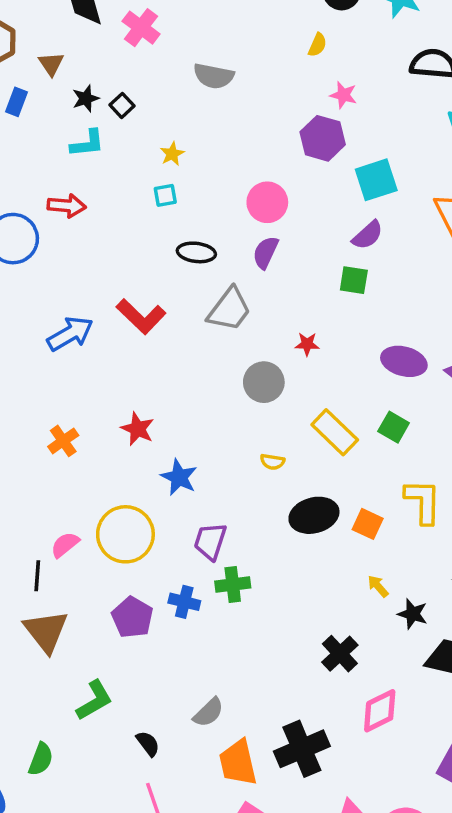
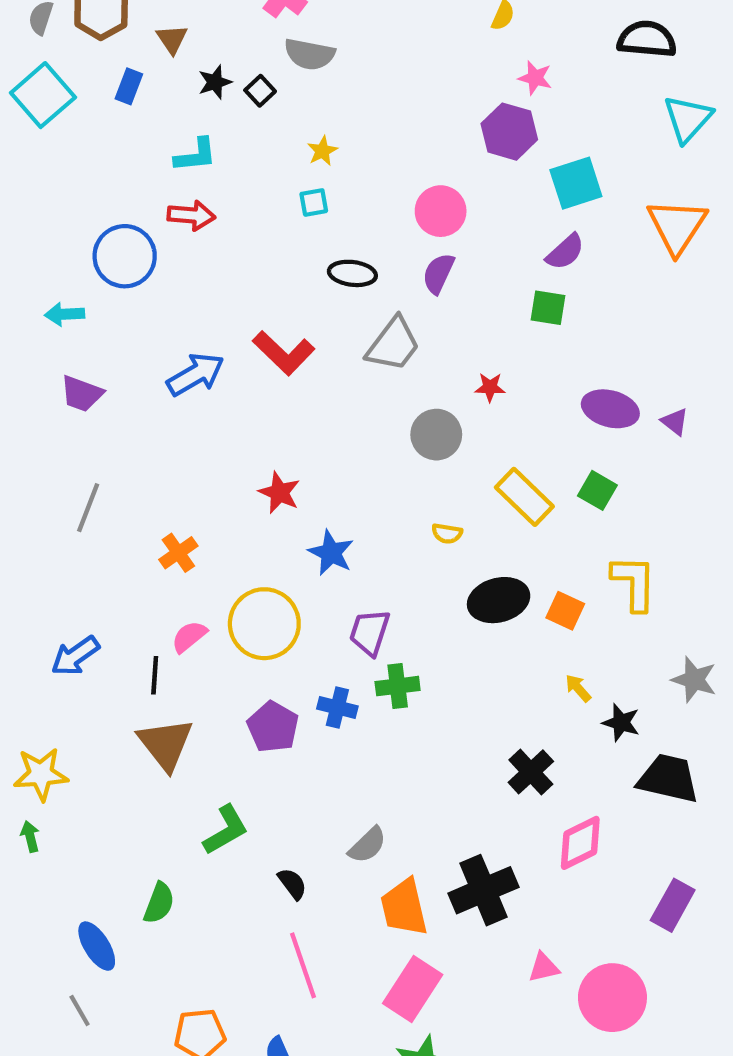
gray semicircle: (214, 76) -> (309, 54), moved
cyan L-shape: (87, 143) -> (196, 155), moved
orange cross: (63, 441) -> (178, 553), moved

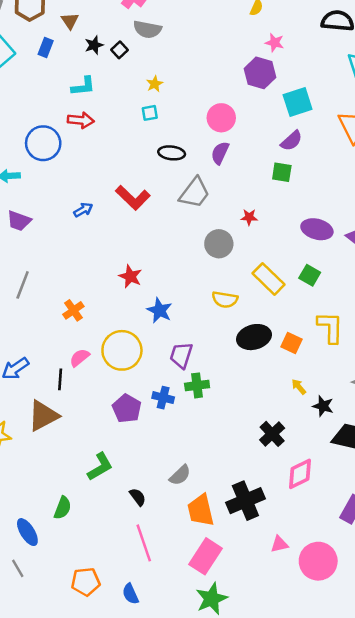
blue arrow: (196, 374) -> (83, 210), size x0.6
yellow semicircle: (447, 533) -> (225, 299), size x1.5
brown triangle: (165, 744) -> (43, 416), moved, turned 40

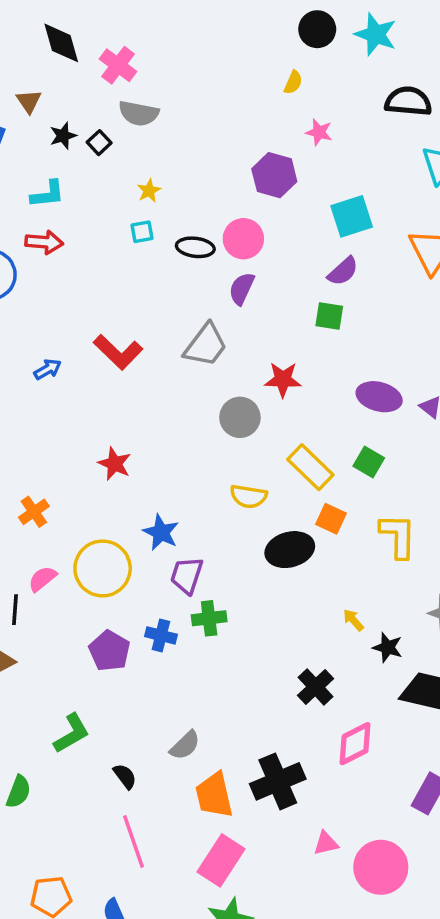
purple hexagon: (260, 73) -> (274, 175), moved
black ellipse: (172, 153) -> (195, 247), moved
red star: (249, 217) -> (283, 380), size x1.5
blue star: (159, 310) -> (161, 532), moved
orange square: (292, 343) -> (331, 519), moved

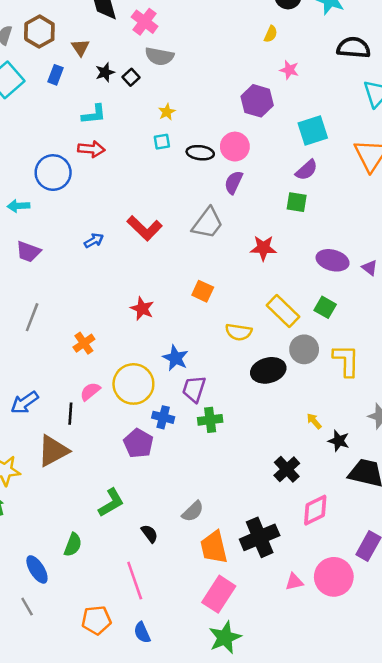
gray circle: (240, 417) -> (304, 349), moved
orange square: (331, 519) -> (203, 291), moved
blue cross: (161, 635) -> (163, 417), moved
pink line: (133, 842) -> (135, 581), moved
pink circle: (381, 867) -> (334, 577), moved

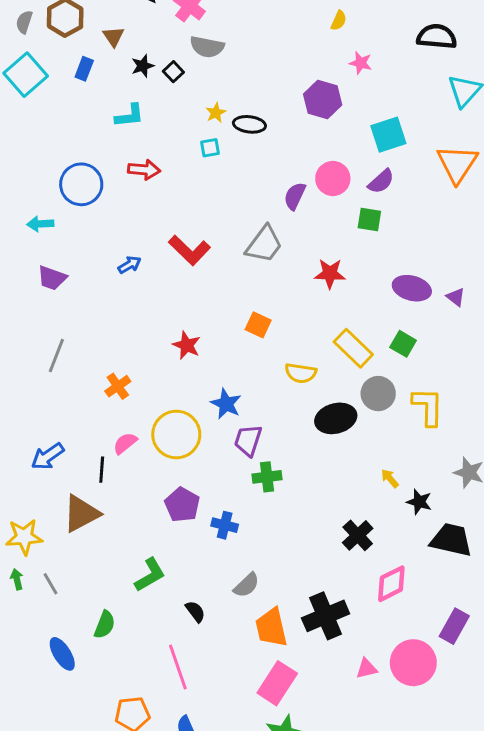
pink circle: (235, 147) -> (333, 178), moved
red arrow: (91, 149) -> (144, 170), moved
black ellipse: (200, 153) -> (249, 124), moved
blue cross: (163, 417) -> (225, 525), moved
gray line: (27, 607) -> (51, 584), moved

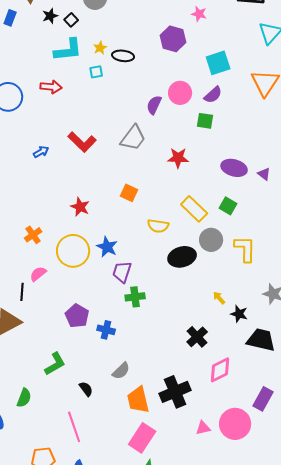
cyan L-shape: (129, 116) -> (68, 50), moved, size x1.4
yellow circle: (176, 434) -> (73, 251), moved

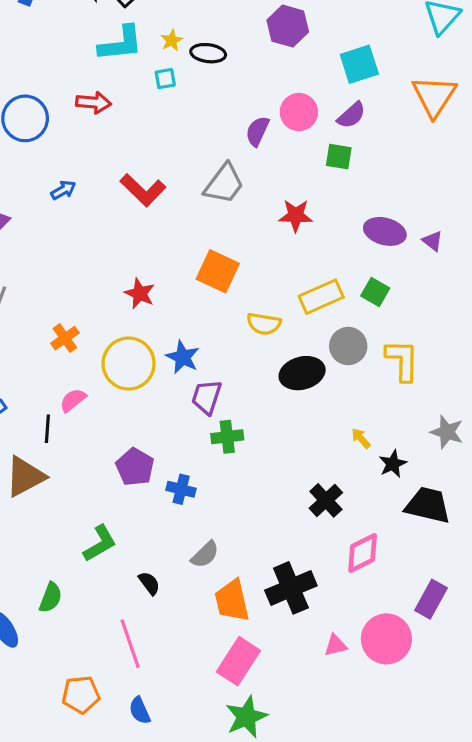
blue arrow: (41, 152) -> (63, 190), moved
orange square: (129, 193) -> (218, 271), size x1.5
yellow rectangle: (194, 209) -> (321, 297), turned -68
black star: (239, 314) -> (393, 464), turned 30

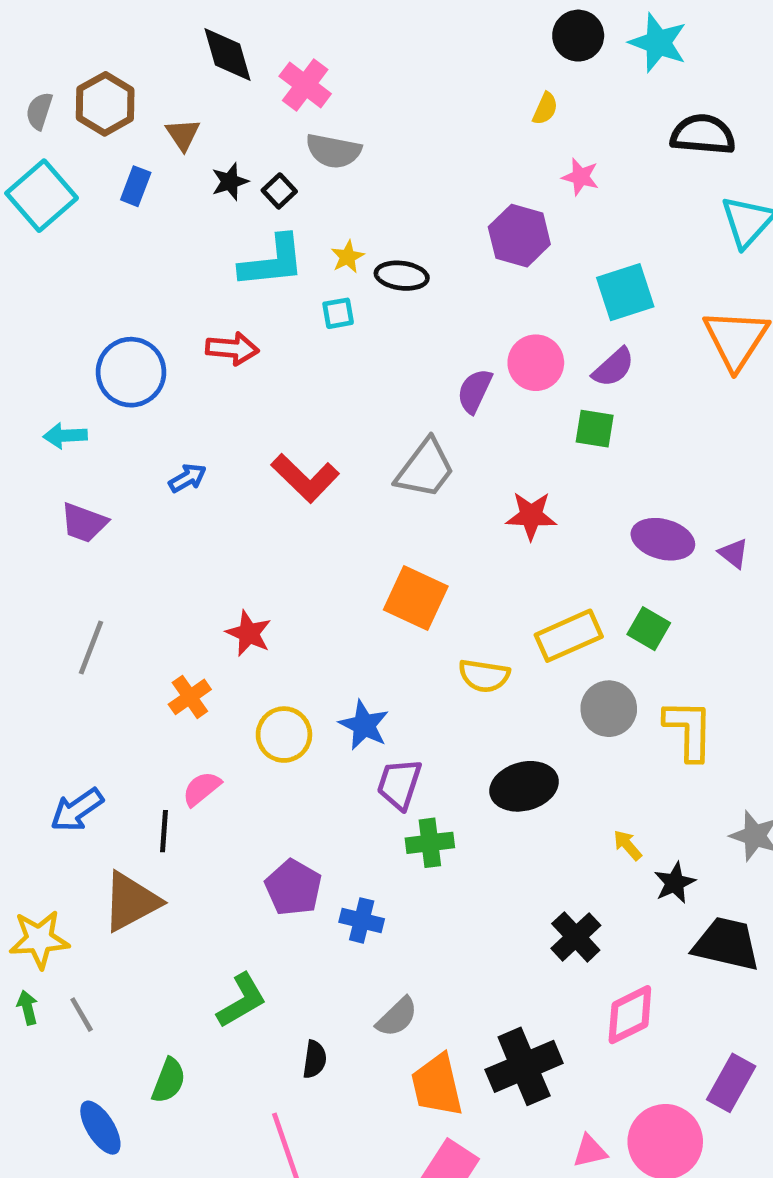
red star: (140, 294) -> (249, 633), moved
yellow circle: (129, 364) -> (284, 735), size x0.7
black ellipse: (302, 373) -> (524, 786), moved
black semicircle: (149, 583) -> (315, 1059), turned 45

